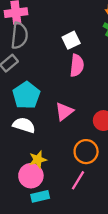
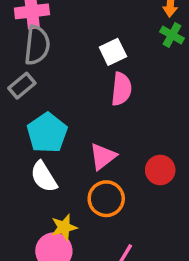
white semicircle: (24, 125) -> (44, 177), turned -140
orange circle: (86, 152) -> (106, 199), moved

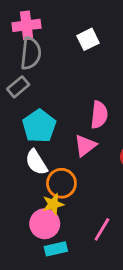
white square: (113, 52) -> (88, 39), moved
pink semicircle: (121, 89) -> (99, 115), moved
orange circle: (106, 199) -> (61, 183), moved

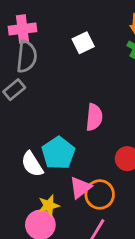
cyan pentagon: (39, 126) -> (58, 153), moved
pink triangle: (85, 146) -> (80, 188), moved
orange circle: (61, 183) -> (100, 194), moved

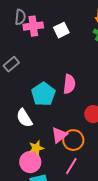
pink cross: (22, 29) -> (33, 26), moved
gray semicircle: (27, 57) -> (20, 17), moved, size x0.7
cyan pentagon: (58, 153) -> (43, 94), moved

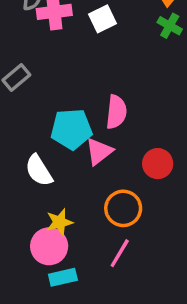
cyan pentagon: (43, 94) -> (71, 129), turned 30
pink triangle: (59, 135) -> (99, 152), moved

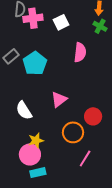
pink semicircle: (116, 112) -> (80, 52), moved
cyan pentagon: (71, 129) -> (35, 63), moved, turned -30
red circle: (158, 164) -> (93, 116), moved
pink line: (120, 253) -> (85, 158), moved

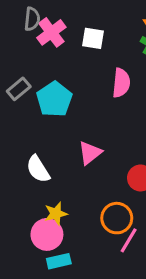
pink cross: (33, 18) -> (51, 32), turned -30
white square: (61, 22) -> (93, 38), turned 35
orange circle: (73, 132) -> (117, 218), moved

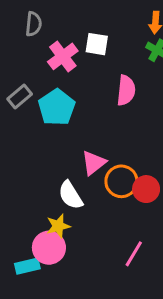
pink cross: (51, 32) -> (63, 56), moved
white semicircle: (38, 169) -> (71, 195), moved
orange circle: (117, 218) -> (121, 181), moved
cyan rectangle: (59, 261) -> (27, 266), moved

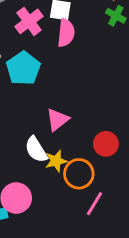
pink semicircle: (126, 90) -> (66, 33), moved
orange circle: (121, 181) -> (79, 174), moved
yellow star: (58, 226) -> (56, 161), moved

